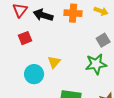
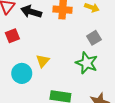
green star: (96, 64) -> (87, 63), turned 30

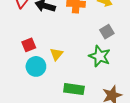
red square: (12, 36) -> (29, 45), moved

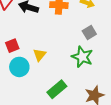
green rectangle: (74, 89) -> (57, 89), turned -48

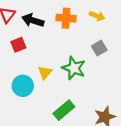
red square: (12, 46) -> (18, 45), moved
green star: (82, 57) -> (74, 68), moved

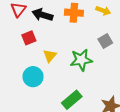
green star: (74, 68) -> (81, 60), turned -30
yellow triangle: (45, 73) -> (50, 56), moved

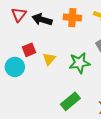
red square: (29, 38) -> (29, 50), moved
cyan circle: (33, 77) -> (15, 67), moved

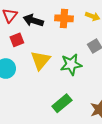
red square: (29, 50) -> (17, 40), moved
yellow triangle: (49, 59) -> (40, 60), size x1.5

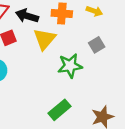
yellow triangle: (40, 60) -> (44, 39), moved

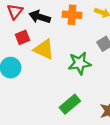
yellow triangle: (44, 39) -> (44, 49), moved, turned -45

